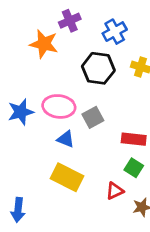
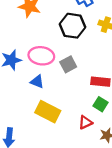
blue triangle: (66, 139) -> (37, 82), moved

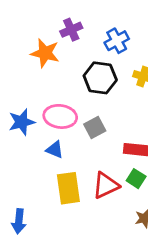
yellow rectangle: (48, 112) -> (68, 188), turned 55
red triangle: (85, 122) -> (106, 185), moved, size x1.5

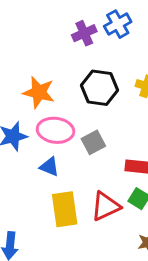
purple cross: (71, 30) -> (84, 33), moved
blue cross: (117, 41) -> (118, 24), moved
orange star: (45, 53) -> (39, 92), moved

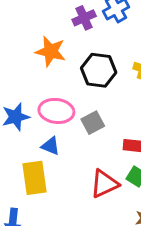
orange star: (39, 92) -> (51, 51), moved
yellow rectangle: (65, 209) -> (35, 178), moved

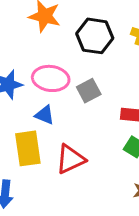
red triangle: (104, 184) -> (70, 159), moved

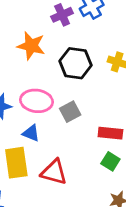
red triangle: (70, 159) -> (54, 172), turned 40

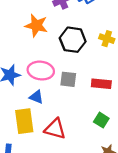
gray square: (70, 112) -> (68, 79), turned 35
red rectangle: (110, 133) -> (101, 84), moved

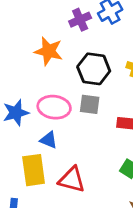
gray square: (68, 79) -> (90, 104), moved

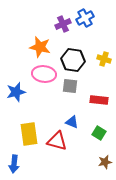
pink ellipse: (54, 107) -> (44, 74), moved
blue triangle: (49, 140) -> (72, 122), moved

